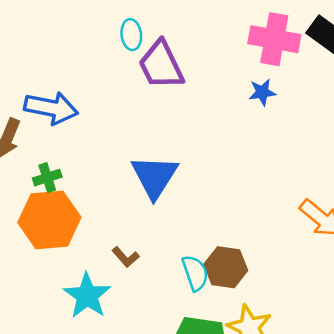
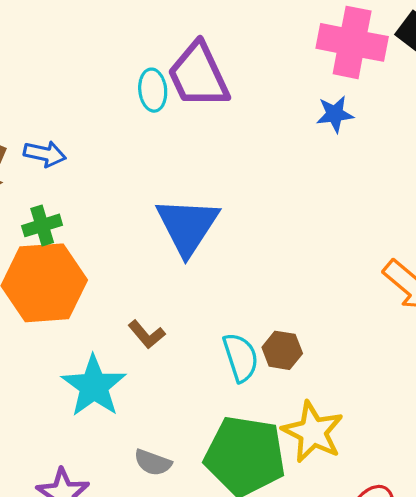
cyan ellipse: (131, 35) -> (153, 90), moved
blue arrow: (51, 108) -> (45, 154), moved, size x0.6
brown hexagon: (226, 267) -> (282, 350), size x0.7

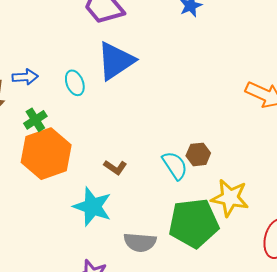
cyan ellipse: (153, 90) -> (75, 83), moved
blue triangle: (187, 226) -> (116, 61), moved, turned 39
gray semicircle: (153, 462) -> (140, 242), size x1.4

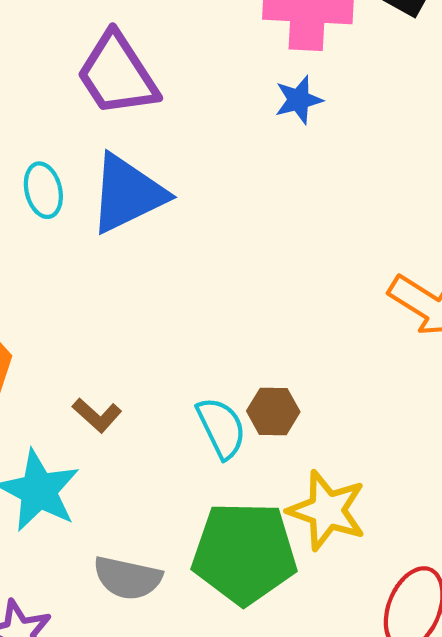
cyan ellipse: (75, 83) -> (43, 190), moved

